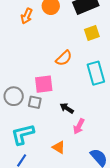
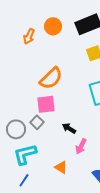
orange semicircle: (64, 58) -> (51, 78), moved, size x1.4
gray circle: (14, 96) -> (16, 129), moved
gray square: (35, 102) -> (37, 122), turned 32

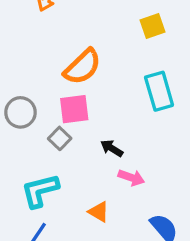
gray circle: (16, 129) -> (20, 112), moved
pink arrow: (81, 146) -> (131, 178), turned -98

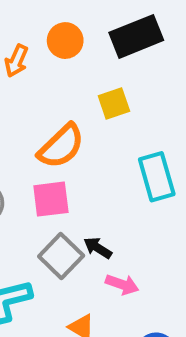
yellow square: (152, 26) -> (114, 104), moved
gray square: (60, 138) -> (61, 256), moved, size x1.5

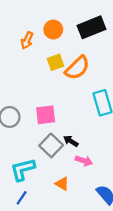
yellow square: (114, 104) -> (55, 62), moved
orange semicircle: (61, 146) -> (77, 68), moved

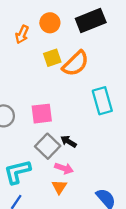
pink arrow: (84, 161) -> (64, 168), moved
orange triangle: (62, 184) -> (59, 187), turned 32

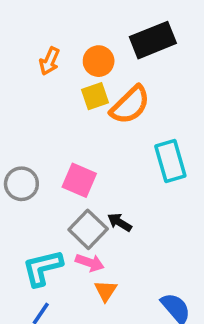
orange circle: (50, 23) -> (99, 61), moved
pink square: (42, 114) -> (79, 180), turned 30
pink arrow: (64, 168) -> (90, 263), moved

